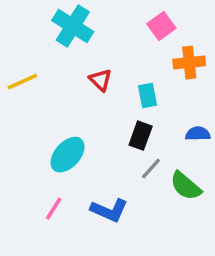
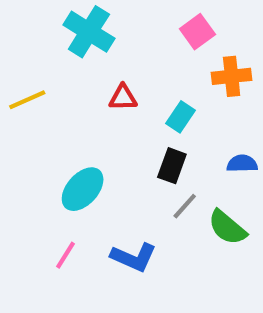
red triangle: (101, 80) -> (123, 98), turned -45
cyan rectangle: (147, 96) -> (180, 117), turned 45

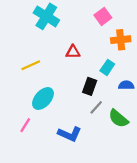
red triangle: (123, 98) -> (73, 52), moved
yellow line: (27, 100) -> (31, 65), moved
cyan rectangle: (180, 117) -> (107, 67), moved
pink line: (66, 255) -> (25, 125), moved

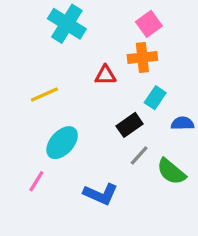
orange cross: (121, 40) -> (142, 58), moved
black rectangle: (90, 86) -> (130, 125), turned 35

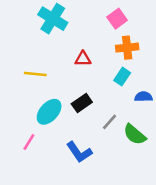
orange cross: (142, 58) -> (127, 48), moved
yellow line: (44, 94) -> (35, 74), turned 30
black rectangle: (130, 125) -> (82, 103), moved
blue L-shape: (101, 194) -> (79, 152), turned 32

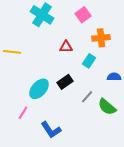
pink square: (117, 19) -> (83, 15), moved
yellow line: (35, 74) -> (12, 52), moved
cyan rectangle: (122, 77) -> (89, 61), moved
blue L-shape: (79, 152) -> (51, 130), moved

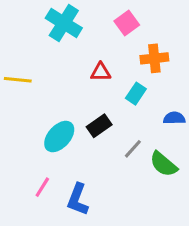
pink line: (23, 113) -> (42, 187), moved
blue L-shape: (51, 130) -> (78, 199), turned 55

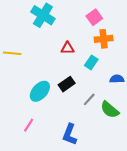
pink square: (127, 23) -> (94, 17), moved
blue L-shape: (78, 199) -> (70, 134), moved

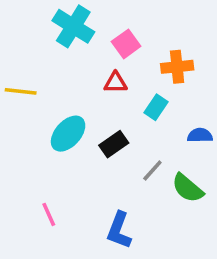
pink square: (94, 17) -> (126, 44), moved
cyan ellipse: (40, 91) -> (68, 134), moved
pink line: (29, 125) -> (49, 214), turned -56

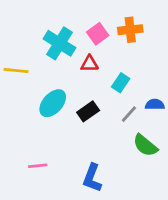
cyan cross: (73, 26) -> (60, 43), moved
orange cross: (177, 67) -> (130, 30), moved
gray line: (152, 171) -> (129, 114), moved
pink line: (49, 214) -> (38, 166), turned -72

